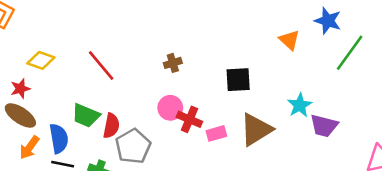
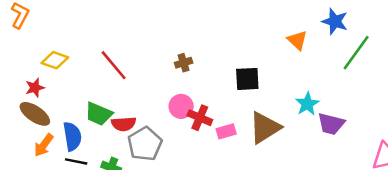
red semicircle: (111, 126) -> (124, 124), turned 75

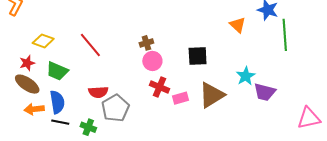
green line: (356, 53) -> (285, 35), turned -40
pink circle: (181, 106) -> (152, 61), moved
green trapezoid: (99, 114) -> (57, 71), moved
orange arrow: (44, 145) -> (34, 109), turned 48

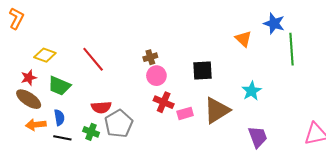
purple trapezoid: (265, 92) -> (258, 137), moved, turned -125
blue semicircle: (57, 102) -> (59, 118), size x0.7
green cross: (88, 127) -> (91, 132), moved

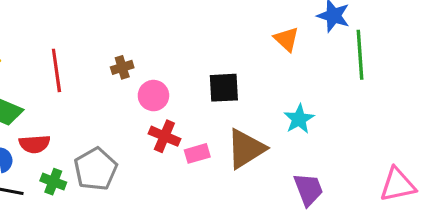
brown cross: (150, 57) -> (122, 67), moved
red line: (93, 59) -> (56, 70), turned 32
red semicircle: (101, 107) -> (35, 144), moved

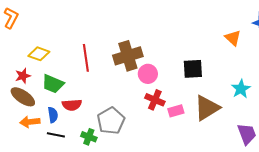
brown cross: (122, 67) -> (128, 56), size x2.0
green cross: (53, 182) -> (89, 137), moved

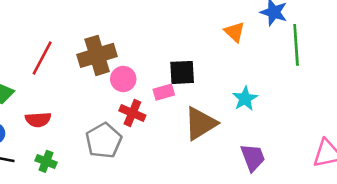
red line: (86, 58) -> (42, 58), turned 36
red semicircle: (72, 105) -> (38, 120), moved
pink rectangle: (176, 111) -> (164, 92), moved
gray pentagon: (111, 121) -> (104, 141), moved

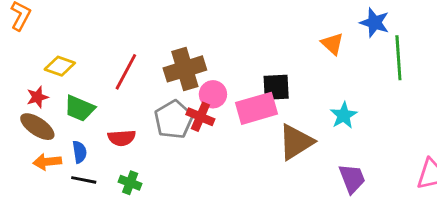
pink rectangle: (164, 92) -> (257, 108), size x1.8
red cross: (132, 113) -> (200, 117), moved
gray pentagon: (104, 141) -> (174, 120), moved

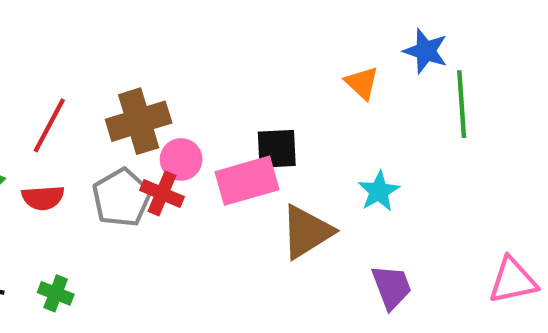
red semicircle: (122, 138) -> (43, 198), moved

